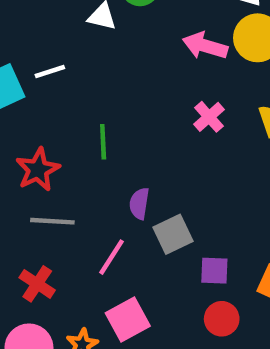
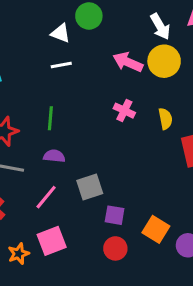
white line: (50, 71) -> (61, 65), moved
pink cross: (209, 117) -> (124, 111), turned -30
purple semicircle: (139, 204) -> (54, 156), moved, turned 80

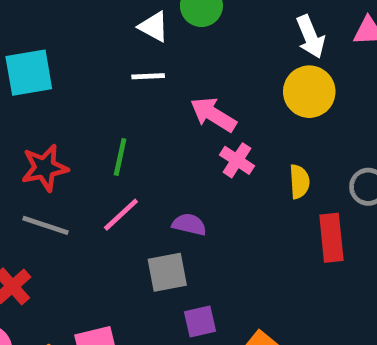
pink arrow: (128, 62) -> (213, 115), moved
purple semicircle: (54, 156) -> (189, 224), moved
pink line: (46, 197) -> (121, 215), moved
purple square: (115, 215) -> (200, 321), turned -30

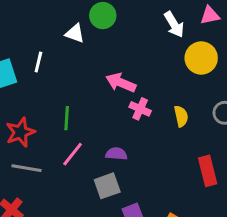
white line: (148, 76) -> (38, 62), moved, turned -65
yellow circle: (309, 92) -> (201, 58), moved
red rectangle: (331, 238) -> (208, 171), moved

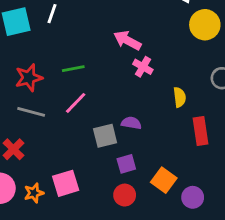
yellow semicircle: (181, 116) -> (180, 97), moved
green line: (67, 118) -> (73, 69), turned 70
purple semicircle: (116, 154) -> (131, 123), moved

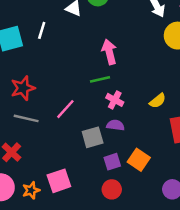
pink arrow: (127, 40) -> (109, 52), turned 50
pink cross: (143, 67) -> (115, 100), moved
green line: (73, 69) -> (100, 79), moved
yellow semicircle: (180, 97) -> (158, 101), turned 60
orange square: (164, 180) -> (139, 160), moved

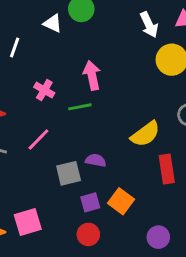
pink cross: (115, 100) -> (44, 90), moved
yellow semicircle: (158, 101) -> (145, 134), size x1.5

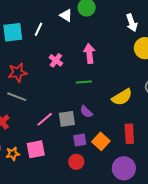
green line: (80, 107) -> (84, 82), moved
pink line: (38, 139) -> (45, 119), moved
purple semicircle: (96, 160) -> (86, 112), turned -152
red rectangle: (167, 169) -> (129, 134), moved
purple circle: (158, 237) -> (124, 168), size x1.5

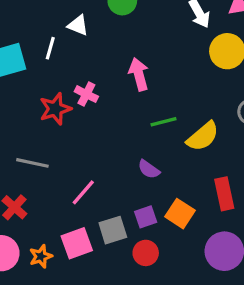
white triangle: (66, 15) -> (78, 25), moved
red star: (18, 72) -> (55, 109), moved
green line: (84, 82) -> (163, 122), moved
gray square: (67, 119) -> (113, 230), moved

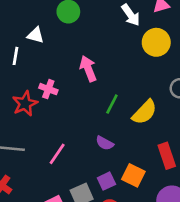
green line: (163, 122) -> (112, 104), turned -42
pink line: (83, 192) -> (57, 154), moved

